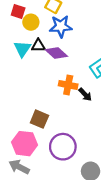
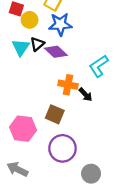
black triangle: (38, 46) -> (37, 44), turned -40
brown square: (39, 119) -> (55, 114), moved
pink hexagon: (24, 144) -> (23, 129), moved

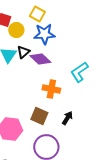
black arrow: (86, 95) -> (67, 118), moved, turned -104

